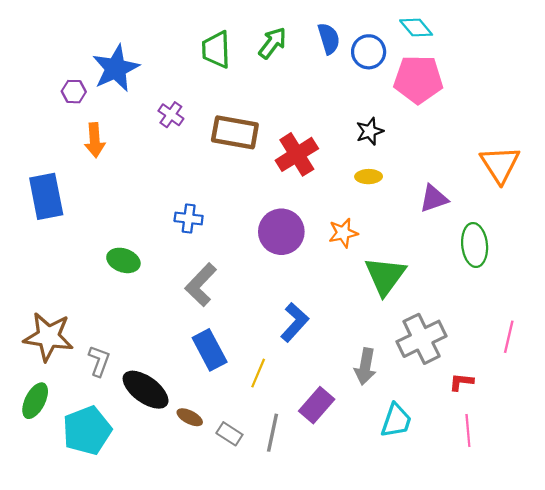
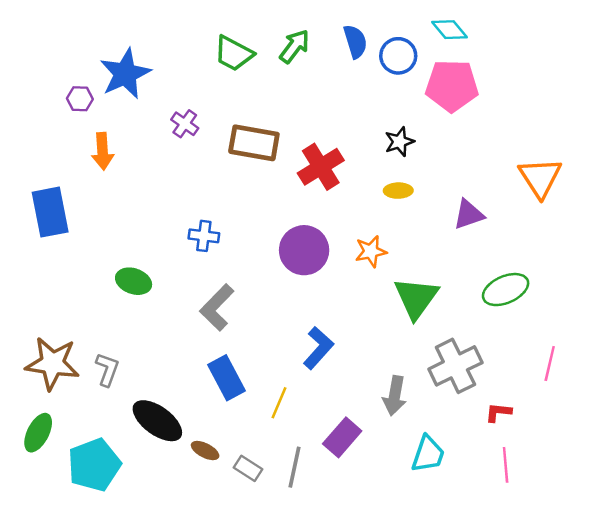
green trapezoid: (216, 50) -> (234, 53), turned -60
green ellipse: (475, 245) -> (506, 290), moved, turned 72
gray L-shape: (99, 361) -> (107, 369), moved

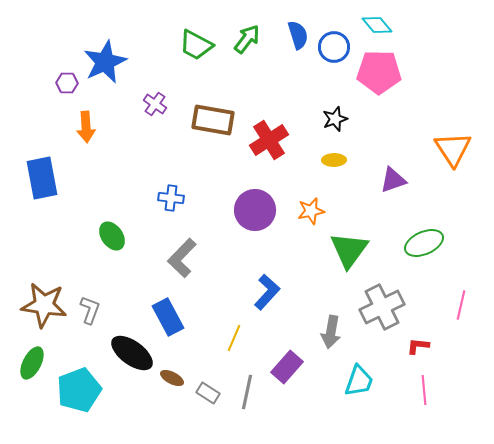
green ellipse: (134, 281) -> (112, 236), turned 36
blue rectangle: (227, 378) -> (168, 317), moved

